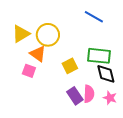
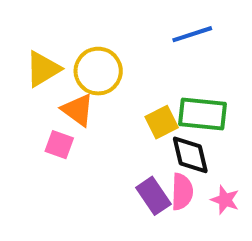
blue line: (94, 17) -> (192, 34), turned -48
yellow square: (70, 66) -> (162, 122), moved
black diamond: (106, 74) -> (190, 155), moved

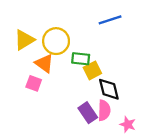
green rectangle: (203, 114) -> (81, 59), moved, size x0.7
pink star: (225, 200) -> (128, 124), moved

